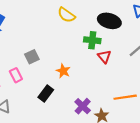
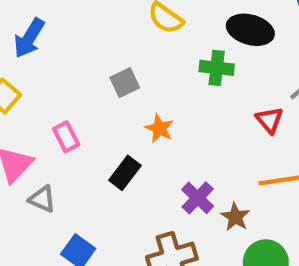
red triangle: (104, 56) -> (269, 120), moved
gray square: (32, 57) -> (125, 83), moved

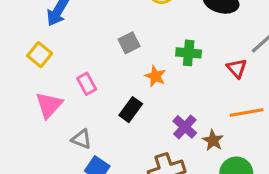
green cross: (217, 68) -> (189, 53), moved
gray triangle: (42, 199) -> (81, 139), moved

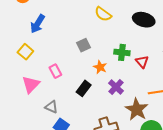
red triangle: (237, 68) -> (142, 62), moved
purple cross: (185, 127) -> (116, 87), moved
brown star: (213, 140) -> (137, 109), size x1.6

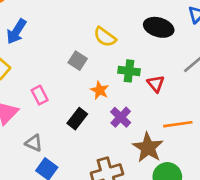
yellow semicircle: (103, 14) -> (105, 37), moved
gray square: (83, 45) -> (78, 61), turned -32

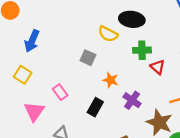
black ellipse: (159, 27) -> (132, 19), moved
green cross: (129, 71) -> (142, 50), moved

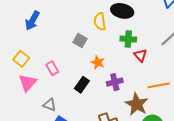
yellow semicircle: (108, 34) -> (100, 22), turned 48
yellow square: (23, 75) -> (21, 59), moved
purple cross: (132, 100) -> (115, 82), turned 35

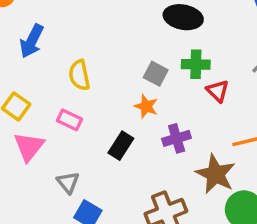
yellow semicircle: (100, 22) -> (79, 75), moved
gray square: (80, 41) -> (156, 74), moved
pink rectangle: (52, 68) -> (70, 120), turned -32
gray triangle: (50, 105) -> (68, 182), turned 32

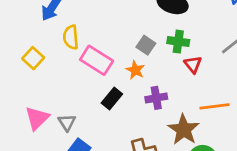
yellow semicircle: (79, 75) -> (71, 37), moved
pink rectangle: (70, 120) -> (97, 60), moved, size x1.6
pink triangle: (29, 147) -> (37, 118), moved

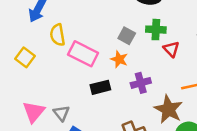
black rectangle: (112, 98) -> (100, 87), turned 42

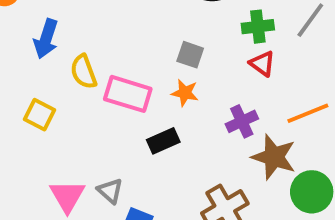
green cross: (156, 30) -> (258, 27), moved
purple cross: (141, 83) -> (242, 121), moved

